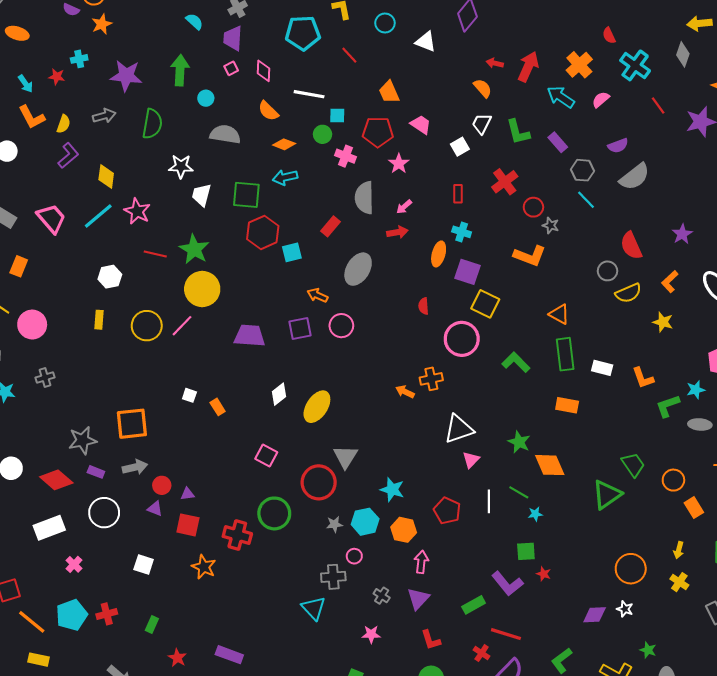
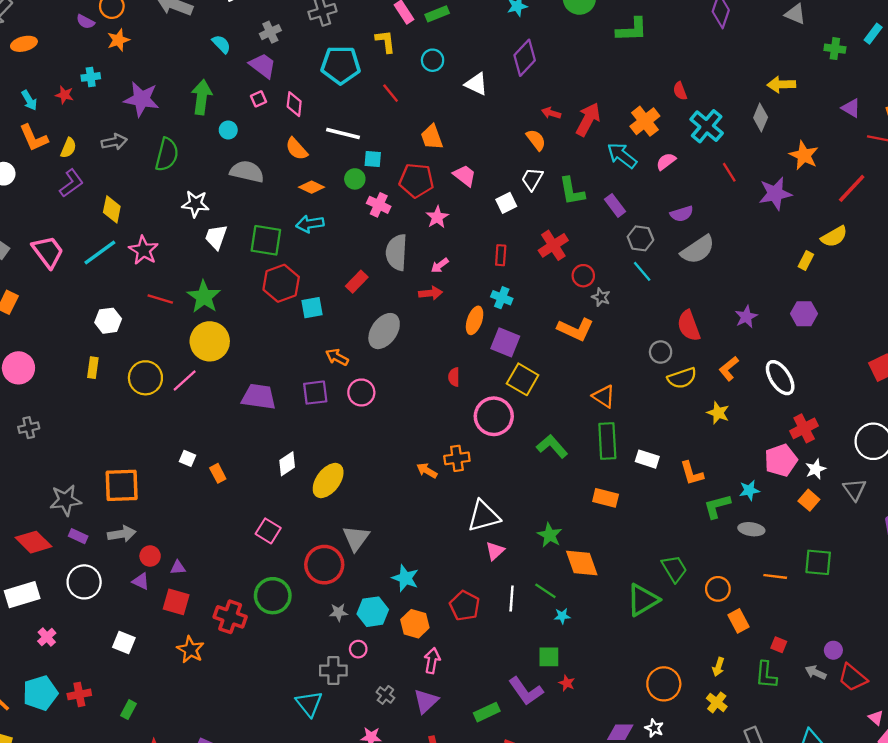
orange ellipse: (17, 33) -> (24, 44), turned -35
purple trapezoid: (233, 38) -> (263, 66), turned 120

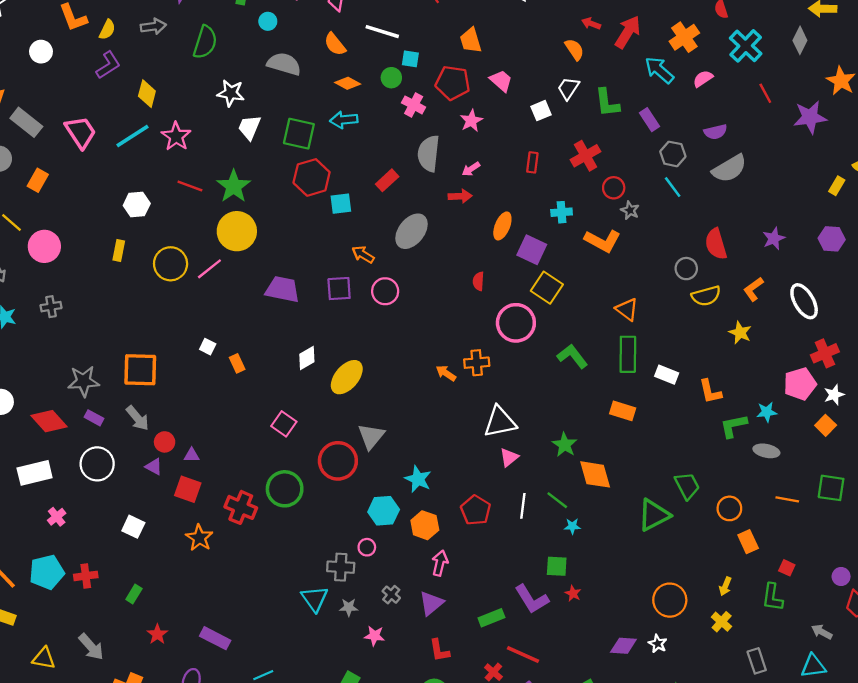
cyan cross: (502, 298) -> (562, 212), moved, turned -30
gray arrow: (122, 534) -> (138, 418), turned 56
gray star: (339, 612) -> (349, 607), moved
gray arrow: (816, 672) -> (822, 632), moved

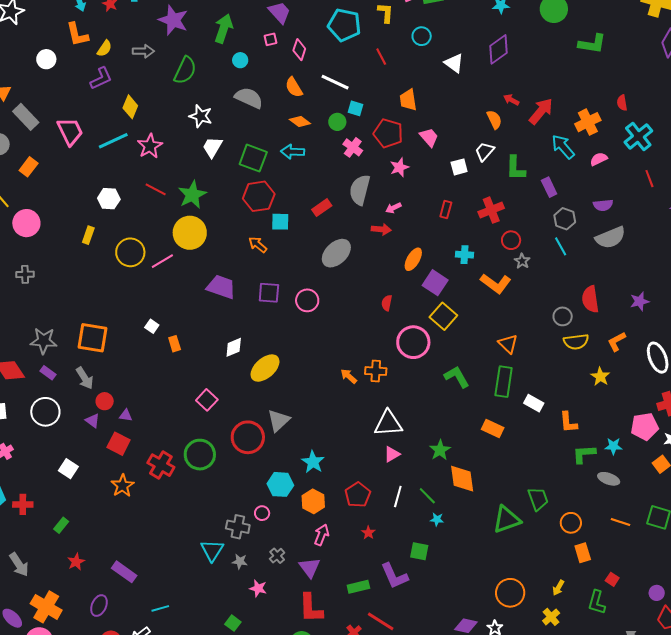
orange arrow: (363, 254) -> (258, 245), moved
red star: (573, 594) -> (368, 533), moved
purple triangle: (431, 603) -> (310, 568), turned -35
red L-shape: (439, 650) -> (311, 608), size x1.5

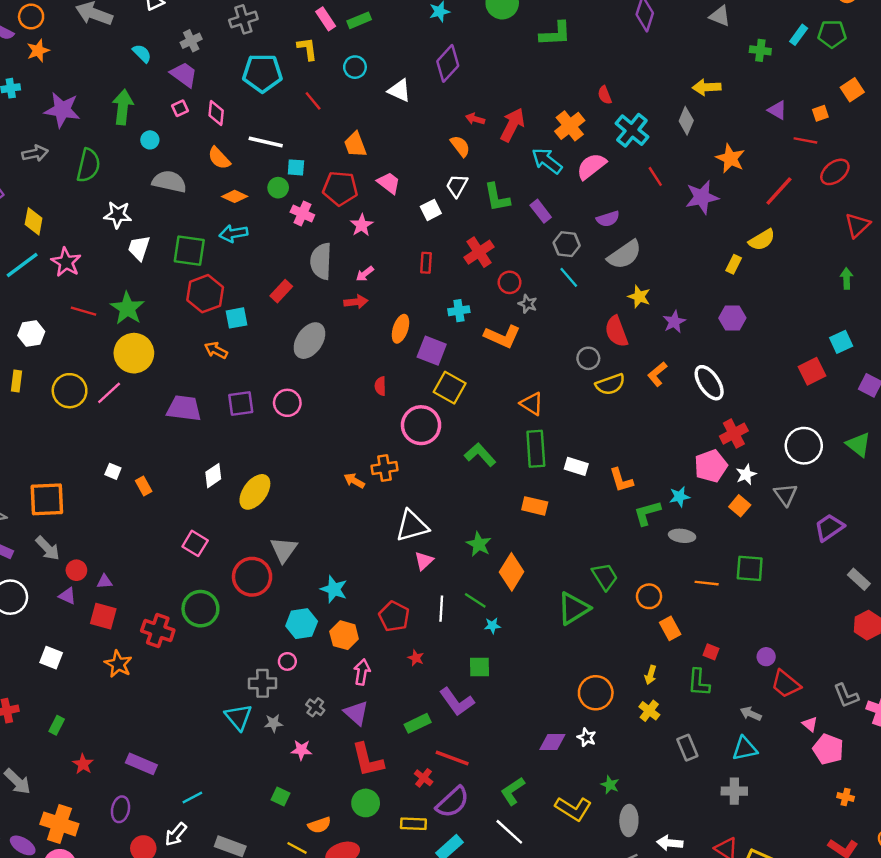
pink semicircle: (599, 159) -> (591, 166), size x1.5
yellow star: (600, 377) -> (639, 297), moved
orange diamond: (462, 479) -> (512, 572), turned 52

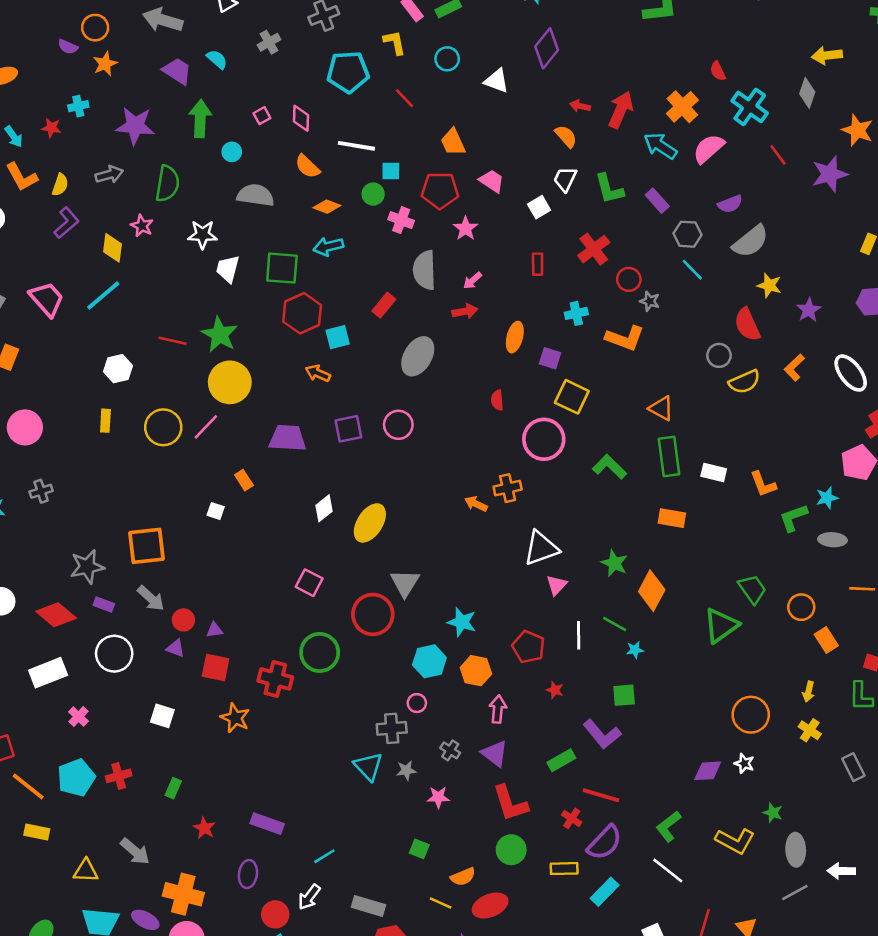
purple trapezoid: (184, 75) -> (177, 71), moved
pink star: (66, 262) -> (142, 226), moved, size x0.7
purple square: (432, 351) -> (550, 358), size x0.7
orange rectangle: (144, 486) -> (244, 480), moved

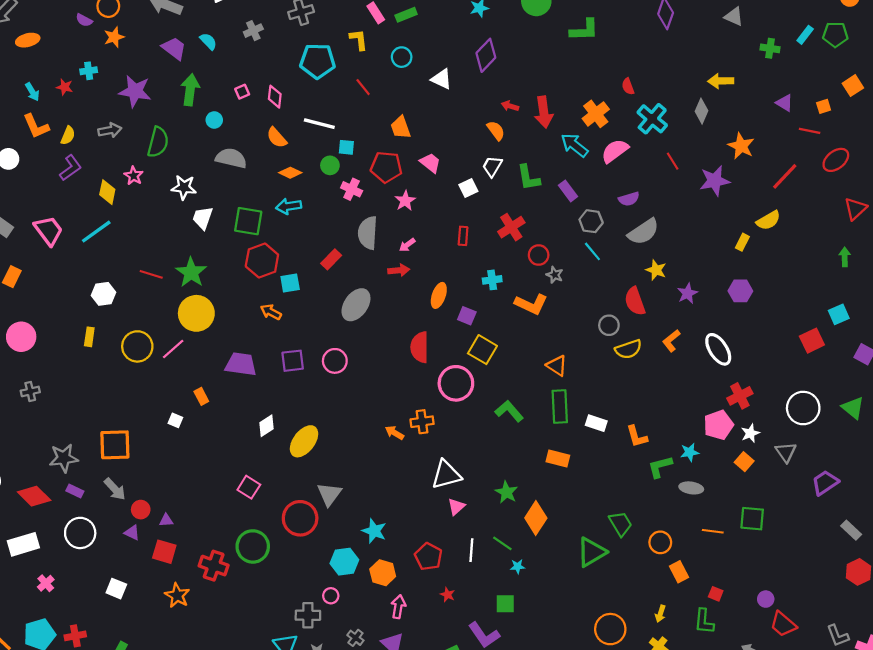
red arrow: (621, 110) -> (544, 112), turned 144
red semicircle: (497, 400) -> (420, 347), size x1.8

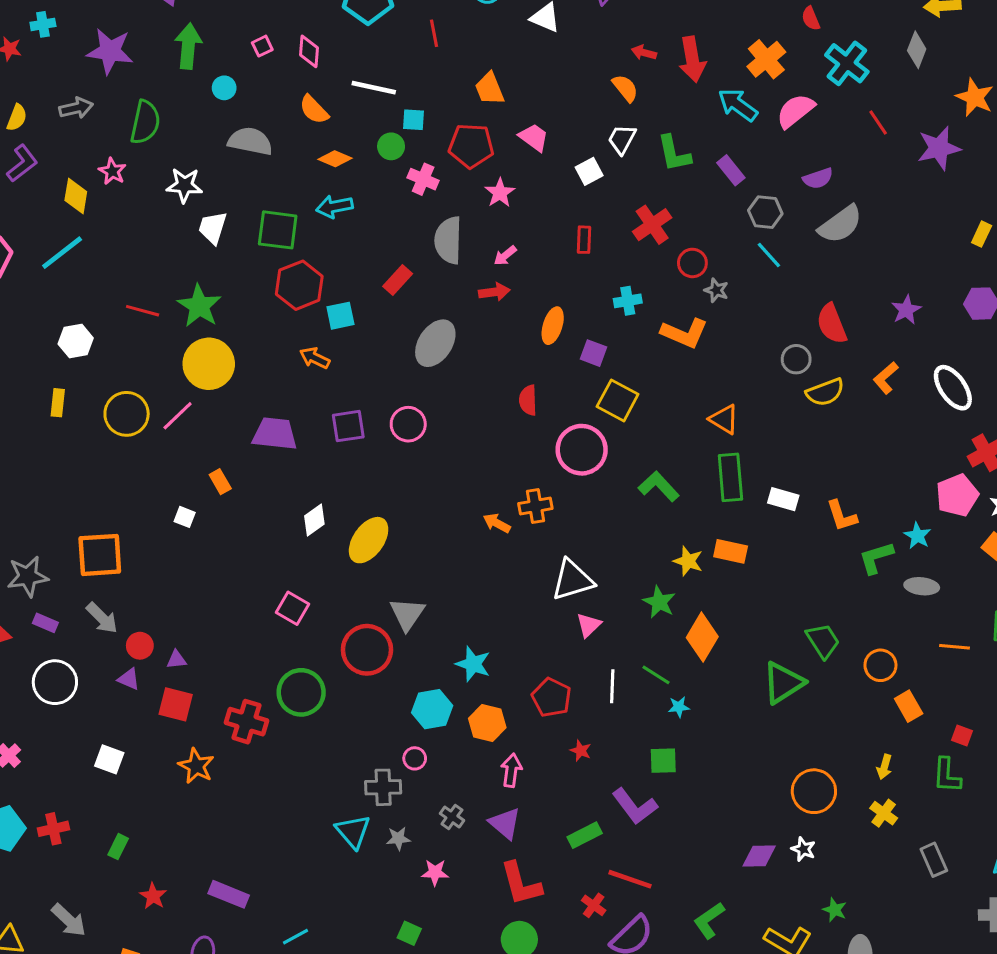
red line: (363, 87) -> (434, 33), turned 30
yellow star: (656, 270) -> (688, 561), moved
red semicircle: (420, 347) -> (528, 400), size x0.7
cyan star: (690, 452) -> (917, 536), turned -30

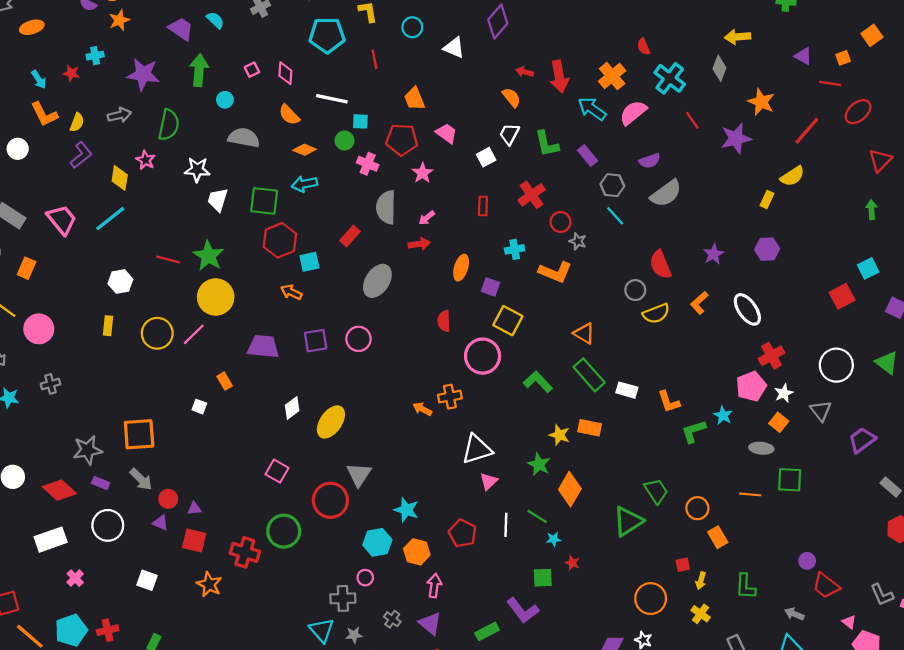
green rectangle: (730, 477) -> (589, 375), turned -36
gray ellipse: (922, 586) -> (761, 448), moved
red square: (962, 736) -> (683, 565), moved, turned -32
red star: (581, 751) -> (572, 563), moved

